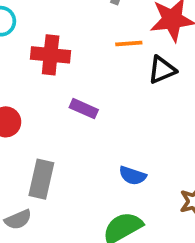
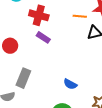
purple rectangle: (84, 109) -> (43, 37), moved

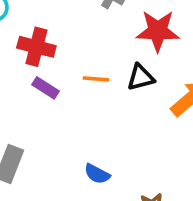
orange line: (80, 16) -> (96, 79), moved

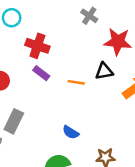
orange line: (96, 79) -> (76, 82), moved

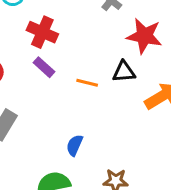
blue semicircle: (71, 132) -> (75, 145), turned 77

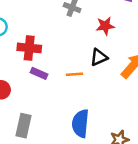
red star: (144, 36) -> (105, 26), size x0.7
blue semicircle: (75, 145) -> (80, 123), size x1.6

